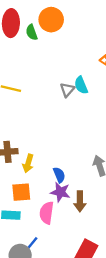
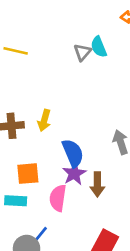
yellow arrow: (28, 163) -> (44, 120), moved
blue semicircle: (59, 175) -> (73, 153), size x1.5
purple star: (60, 192) -> (74, 174), turned 30

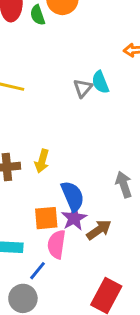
orange square: (28, 174) -> (46, 218), moved
brown arrow: (97, 184) -> (99, 230), turned -125
blue line: (40, 235) -> (38, 271), moved

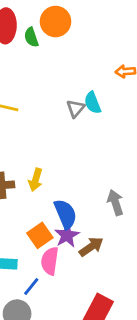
orange square: (46, 218) -> (40, 235), turned -30

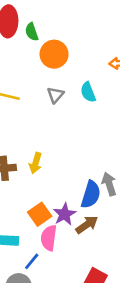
orange circle: (56, 22) -> (54, 54), moved
gray triangle: (75, 108) -> (55, 95), moved
blue semicircle: (65, 214) -> (91, 195), moved, turned 40

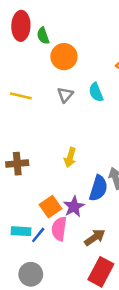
yellow arrow: (36, 163) -> (70, 157), moved
brown arrow: (87, 225) -> (95, 237), moved
blue line: (32, 261) -> (38, 235), moved

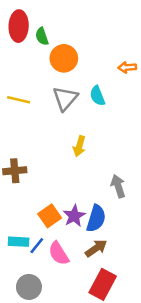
gray triangle: (65, 95) -> (65, 98), size x1.5
yellow arrow: (70, 157) -> (79, 146), moved
blue semicircle: (98, 188) -> (96, 218), moved
pink semicircle: (59, 229) -> (59, 253), moved, turned -40

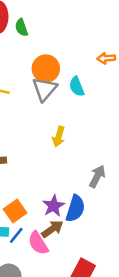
orange circle: (64, 58) -> (46, 69), moved
gray arrow: (118, 186) -> (97, 176), turned 45
orange square: (50, 216) -> (15, 211), moved
brown arrow: (96, 248) -> (52, 229), moved

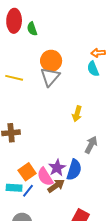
cyan semicircle: (77, 87) -> (93, 69), moved
yellow arrow: (59, 137) -> (77, 114), moved
pink semicircle: (38, 243) -> (45, 177), moved

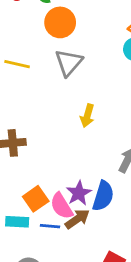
orange circle: (51, 61) -> (60, 22), moved
yellow arrow: (77, 114) -> (87, 116), moved
blue line: (28, 191) -> (50, 226), moved, turned 56

